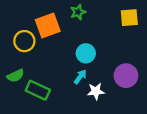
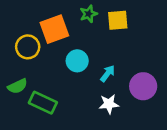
yellow square: (129, 18) -> (118, 20), moved
cyan circle: (86, 53) -> (77, 61), moved
cyan arrow: (80, 77) -> (108, 74), moved

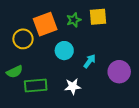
green star: (89, 14) -> (74, 20), moved
green rectangle: (43, 103) -> (36, 85), turned -30
white star: (109, 104) -> (73, 86), moved

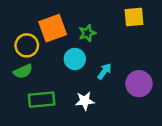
yellow square: (98, 17) -> (134, 17), moved
green star: (74, 20) -> (87, 33), moved
green semicircle: (15, 72) -> (23, 71), moved

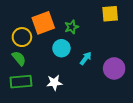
green semicircle: (23, 71) -> (19, 58), turned -105
green rectangle: (42, 100) -> (21, 82), moved
white star: (85, 101) -> (54, 83), moved

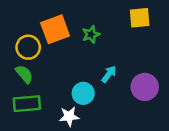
cyan circle: (61, 48) -> (83, 93), moved
white star: (54, 83) -> (69, 116), moved

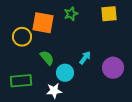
orange square: (55, 29) -> (43, 23), turned 30
green star: (91, 34) -> (71, 14), moved
green semicircle: (24, 74) -> (47, 58), moved

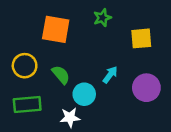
green star: (71, 14) -> (102, 18), moved
yellow square: (109, 14) -> (141, 38), moved
yellow circle: (22, 37) -> (25, 66), moved

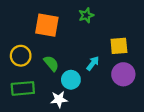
yellow square: (141, 38) -> (119, 46), moved

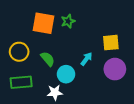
green star: (86, 15) -> (68, 21), moved

